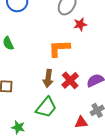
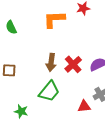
orange L-shape: (59, 48) -> (54, 19), moved

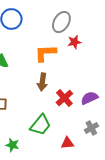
brown arrow: (51, 62) -> (42, 82), moved
red triangle: (84, 106) -> (67, 143), moved

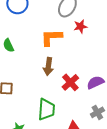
green trapezoid: (40, 125) -> (46, 109), turned -35

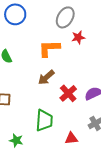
brown arrow: (48, 66) -> (46, 77), turned 42

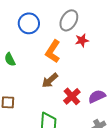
blue circle: (15, 14) -> (29, 23), moved
orange L-shape: (49, 48) -> (53, 51), turned -55

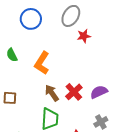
orange L-shape: (53, 51) -> (42, 63), moved
brown arrow: (50, 80) -> (52, 93), moved, turned 96

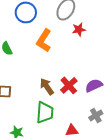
orange L-shape: (42, 63) -> (44, 40), moved

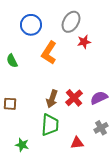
brown arrow: (47, 86) -> (52, 99), turned -126

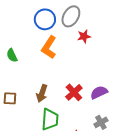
blue circle: (31, 25) -> (45, 19), moved
brown arrow: (52, 99) -> (42, 93), moved

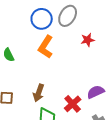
red star: (84, 36) -> (88, 40), moved
red cross: (74, 92) -> (73, 104), moved

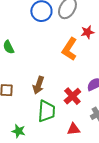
orange L-shape: (46, 47) -> (69, 49), moved

